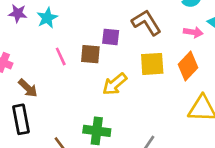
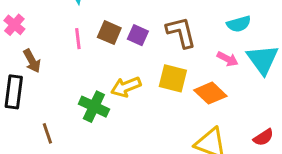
brown square: (90, 54) -> (109, 33), moved
orange diamond: (188, 66) -> (210, 93), turned 72
green cross: (97, 131) -> (94, 107), moved

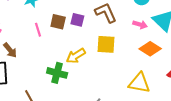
orange diamond: (210, 93) -> (150, 49), moved

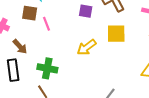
brown square: (58, 22) -> (30, 13), moved
green cross: (57, 73) -> (47, 68), moved

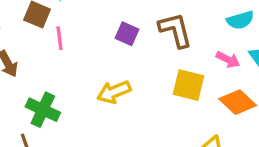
yellow square: (116, 34) -> (189, 85), moved

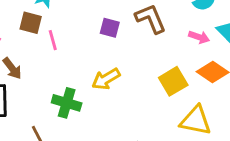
yellow square: (189, 85) -> (173, 81), moved, turned -36
green cross: (43, 110) -> (67, 103), moved

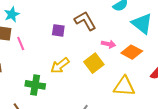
pink arrow: (199, 37) -> (108, 44), moved
yellow square: (173, 81) -> (94, 63), moved

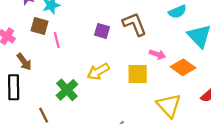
yellow square: (94, 63) -> (138, 74), turned 30
green cross: (35, 85) -> (67, 90), turned 30
yellow triangle: (124, 86) -> (169, 105), turned 35

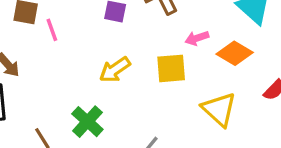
pink arrow: (157, 54) -> (197, 38), turned 147
green cross: (67, 90) -> (87, 122), moved

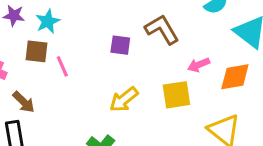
orange diamond: (235, 53) -> (235, 77), turned -36

